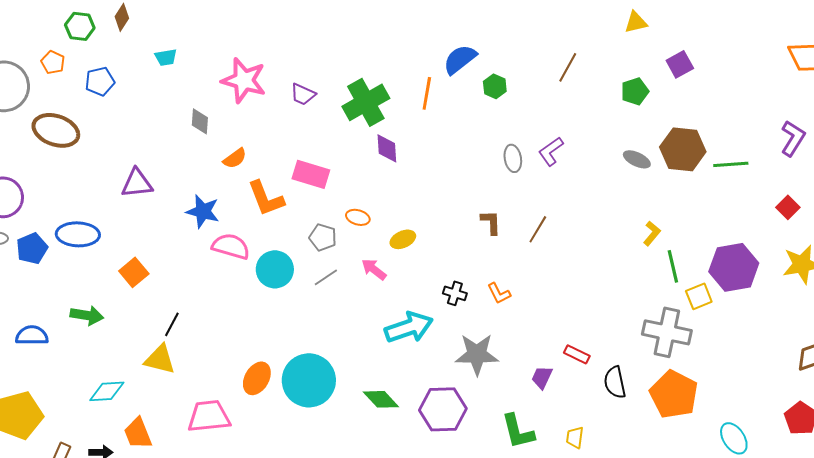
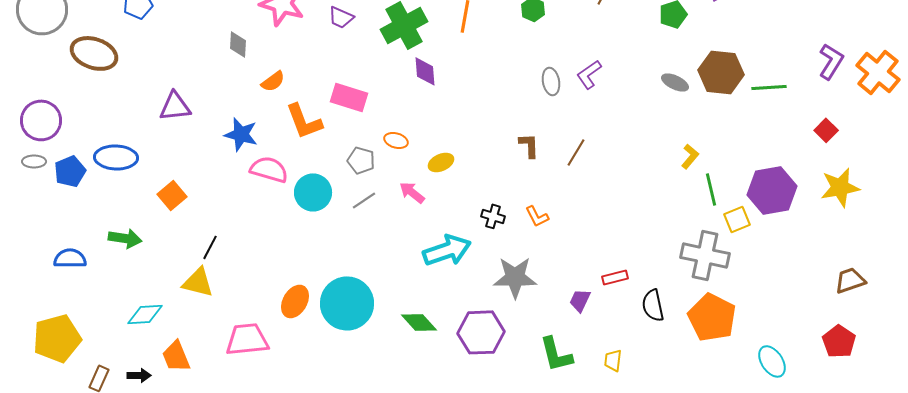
red rectangle: (577, 354) -> (615, 277), turned -40

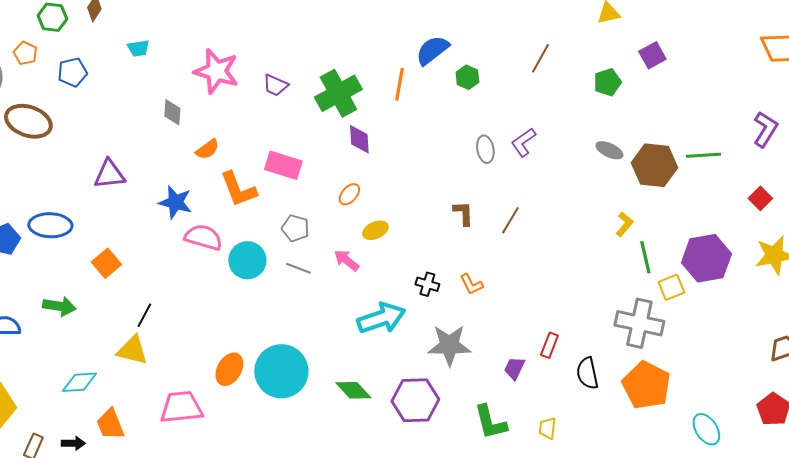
brown hexagon: (721, 72) -> (654, 165), moved
orange ellipse: (396, 140) -> (349, 194), moved, turned -65
gray line: (364, 200) -> (298, 268), turned 55
red rectangle: (615, 277) -> (549, 345), turned -55

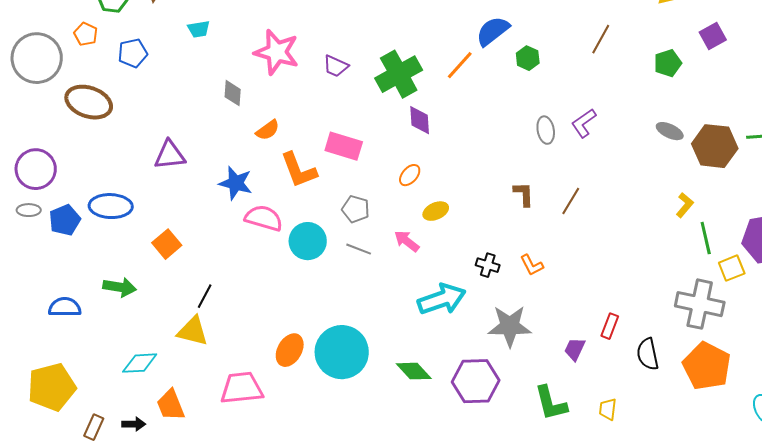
orange line: (399, 84) -> (460, 65), turned 32

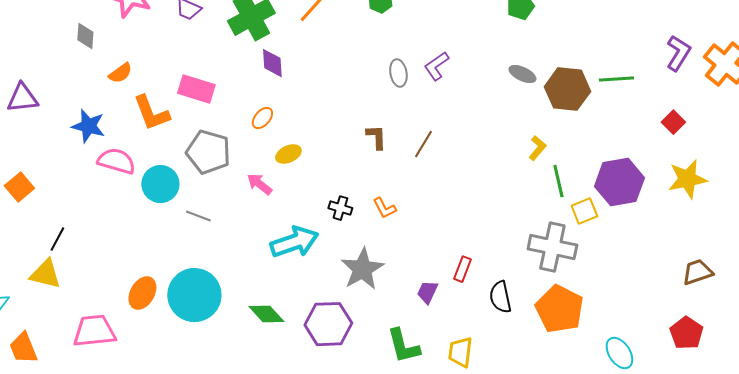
gray pentagon: (356, 209) -> (208, 152), size x1.6
gray line: (359, 249) -> (198, 216), moved
gray star: (510, 326) -> (362, 269), turned -30
yellow trapezoid: (608, 409) -> (460, 352), size x1.4

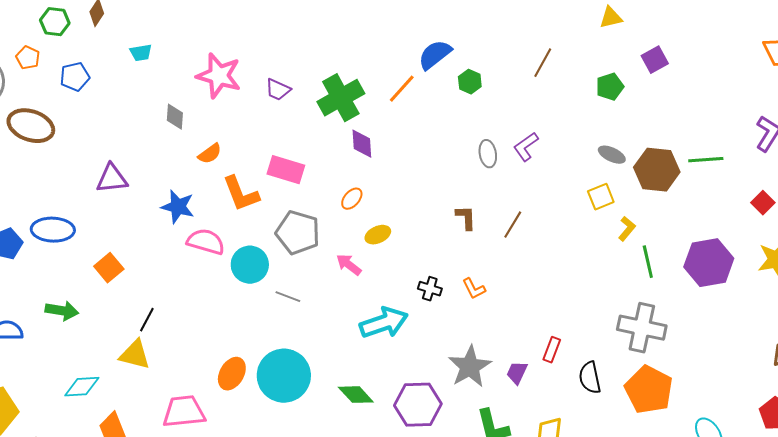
yellow square: (584, 211) -> (601, 197), moved
gray star: (362, 269) -> (470, 367), moved

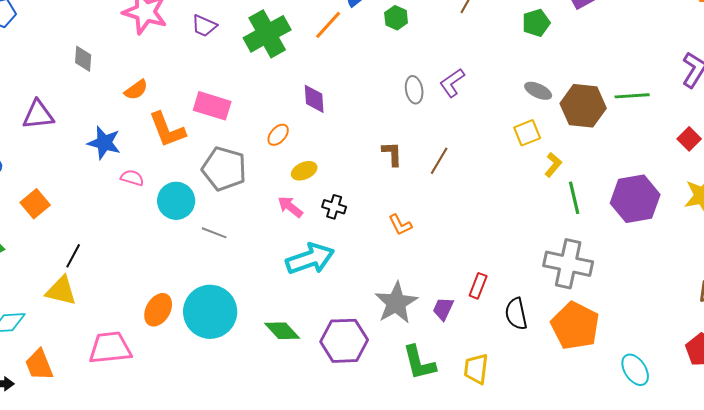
gray diamond: (175, 117) -> (83, 59), moved
purple diamond: (362, 144) -> (314, 99), moved
pink semicircle: (206, 242) -> (132, 178), size x0.6
pink arrow: (349, 265) -> (290, 207), moved
black cross: (430, 289) -> (334, 207), moved

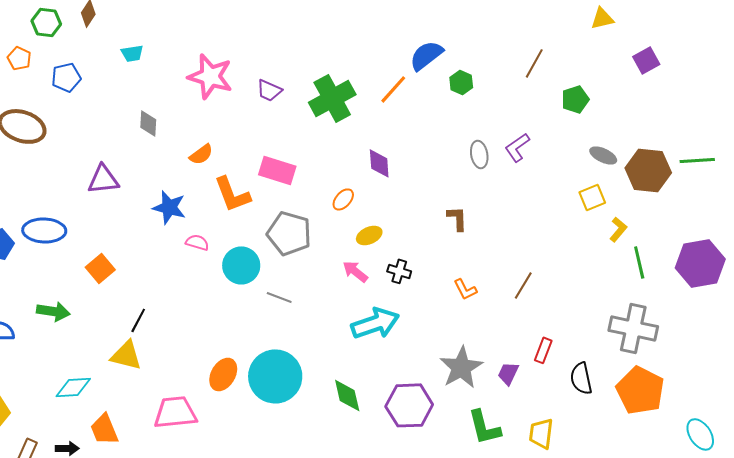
green pentagon: (536, 23) -> (575, 99), moved
brown line: (439, 161) -> (523, 285), moved
green diamond: (282, 331) -> (347, 395), turned 30

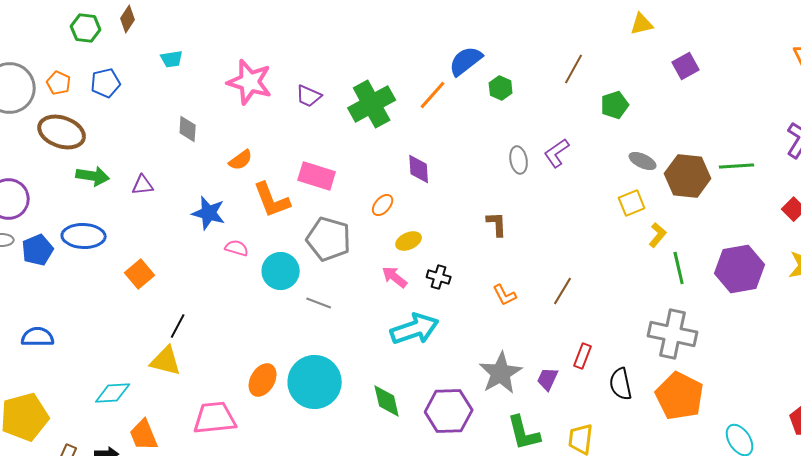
orange pentagon: (19, 58) -> (59, 83), moved
purple triangle: (103, 179) -> (143, 185), size x0.7
green arrow: (53, 311) -> (93, 176), moved

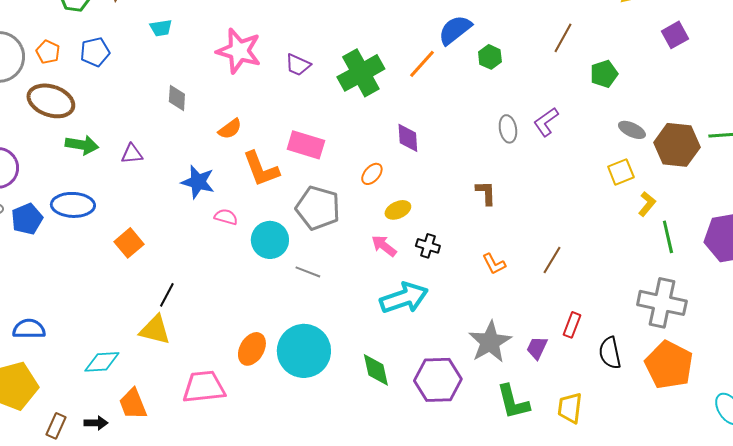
blue semicircle: (38, 337) -> (29, 329), moved

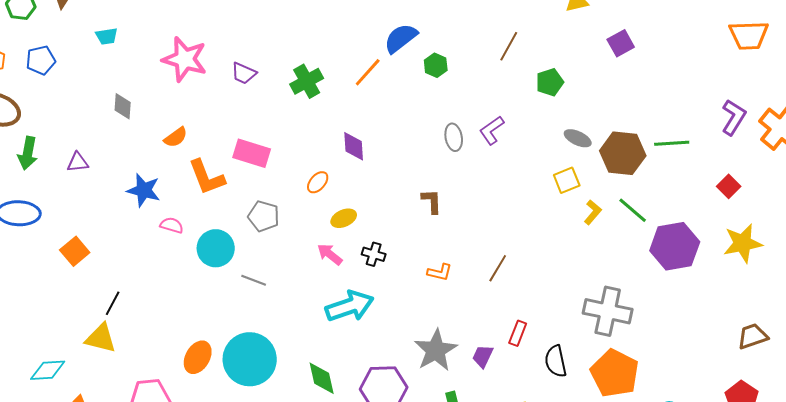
green cross: (361, 73) -> (307, 81), size x0.7
green arrow: (82, 145) -> (28, 153), turned 92
gray pentagon: (318, 208) -> (264, 216), size x0.7
green line: (668, 237) -> (633, 210), moved, turned -36
orange L-shape: (494, 264) -> (440, 272), turned -50

